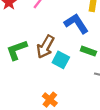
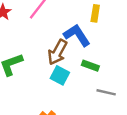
brown arrow: (45, 47) -> (57, 52), moved

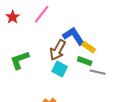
yellow rectangle: (95, 13) -> (89, 47), moved, turned -64
gray line: (106, 92) -> (98, 72), moved

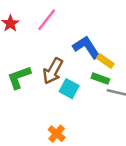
brown arrow: (58, 50) -> (53, 71), moved

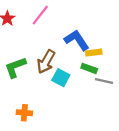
yellow rectangle: (105, 61) -> (94, 53), turned -42
orange cross: (57, 134) -> (24, 113), moved, turned -35

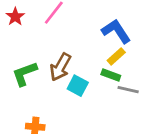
blue L-shape: (77, 40) -> (116, 31), moved
yellow rectangle: (94, 53) -> (116, 56), turned -35

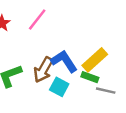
blue L-shape: (116, 31) -> (64, 61), moved
yellow rectangle: (116, 56) -> (95, 60), size x1.5

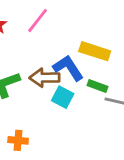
yellow rectangle: (95, 60) -> (95, 51), moved, turned 60
brown arrow: (43, 70) -> (45, 78), turned 60

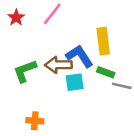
yellow rectangle: (95, 51) -> (103, 41), turned 65
cyan square: (63, 97) -> (75, 82), turned -36

